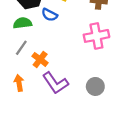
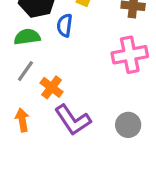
blue semicircle: (49, 15) -> (65, 25), turned 70

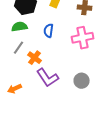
blue semicircle: (65, 25) -> (49, 31), moved
orange arrow: (22, 120) -> (15, 89), moved, turned -104

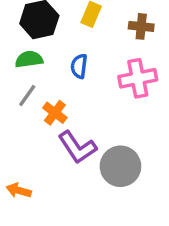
gray circle: (82, 81) -> (120, 166), moved, size x1.5
orange arrow: (15, 89) -> (19, 190), moved, turned 40

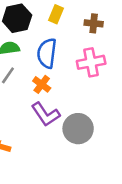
blue semicircle: (79, 66) -> (47, 53), size x1.6
orange cross: (55, 113) -> (42, 84), moved

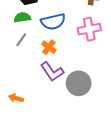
blue semicircle: (47, 53) -> (53, 22), turned -110

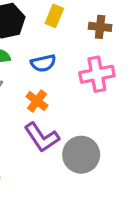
blue semicircle: (53, 22) -> (43, 63), size x0.7

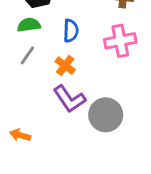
blue semicircle: (43, 63) -> (71, 31), turned -75

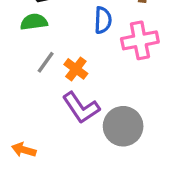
blue semicircle: (71, 31) -> (103, 20), moved
gray line: (27, 55) -> (46, 62), moved

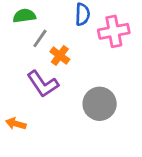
gray line: (46, 62) -> (40, 38), moved
purple L-shape: (81, 108) -> (43, 84), moved

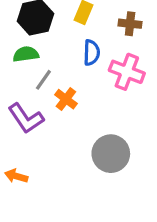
pink cross: (114, 31) -> (127, 72), turned 32
purple L-shape: (43, 84) -> (26, 118), moved

